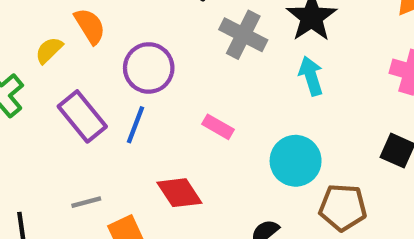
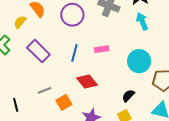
purple circle: (149, 68) -> (72, 15), moved
blue line: (135, 125) -> (74, 53), moved
pink rectangle: (218, 127) -> (102, 49), turned -32

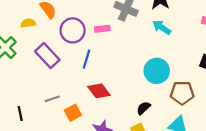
purple circle: (72, 15) -> (73, 30), moved
cyan arrow: (142, 21) -> (162, 27), turned -36
yellow semicircle: (20, 22) -> (28, 23), turned 40
pink rectangle: (102, 49) -> (102, 29), moved

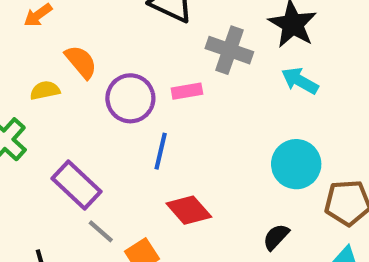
purple rectangle: (47, 56) -> (77, 185), moved
gray line: (52, 99) -> (101, 231), turned 64

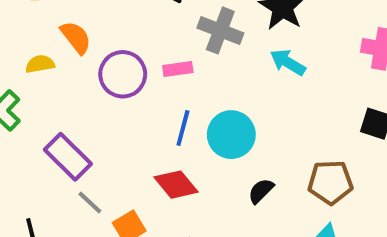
blue line: (161, 151) -> (183, 128), moved
cyan circle: (296, 164) -> (231, 135), moved
black semicircle: (276, 237) -> (261, 191), moved

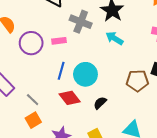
brown pentagon: (330, 182) -> (137, 81), moved
red diamond: (176, 185) -> (70, 98), moved
gray line: (90, 203) -> (33, 100), moved

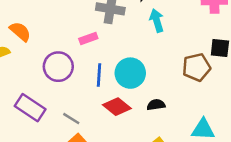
cyan arrow: (114, 38) -> (157, 20), turned 54
purple circle: (31, 43) -> (58, 67), moved
black semicircle: (100, 103) -> (156, 105), turned 48

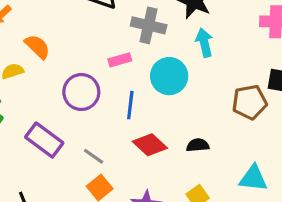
cyan circle: (130, 73) -> (169, 76), moved

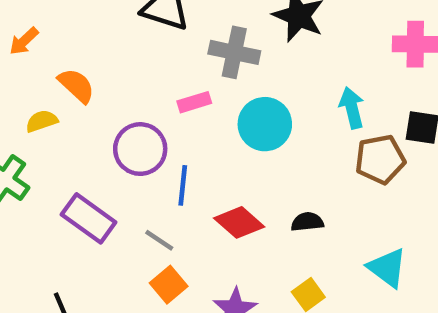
cyan arrow: (204, 43) -> (352, 108), moved
blue line: (130, 105) -> (183, 185), moved
cyan triangle: (253, 178) -> (387, 268), turned 32

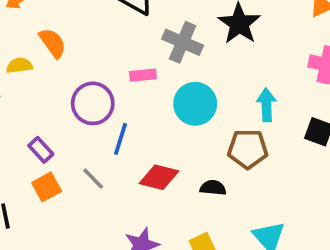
brown pentagon: (380, 159) -> (248, 149), moved
purple rectangle: (89, 218) -> (41, 150), size x0.6
red diamond: (239, 222) -> (159, 177), turned -39
orange square: (169, 285) -> (47, 187), moved

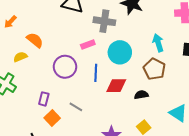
blue line: (121, 139) -> (96, 73), moved
brown pentagon: (248, 149) -> (154, 69), turned -30
purple rectangle: (41, 150) -> (44, 99), turned 72
red diamond: (159, 177) -> (116, 86), moved

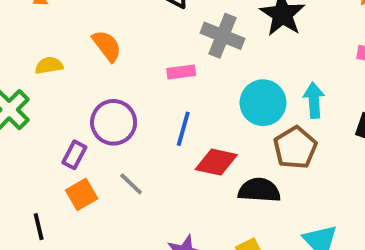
orange semicircle: (35, 40) -> (107, 46), moved
cyan circle: (120, 52) -> (263, 103), moved
purple circle: (65, 67) -> (114, 122), moved
black semicircle: (141, 95) -> (259, 190), size x1.5

